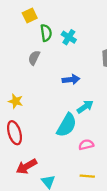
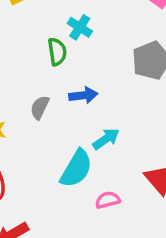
green semicircle: (46, 33) -> (57, 52), moved
gray semicircle: (34, 58) -> (40, 108), moved

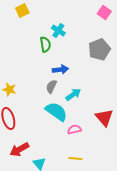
gray semicircle: (40, 108) -> (51, 86), moved
cyan semicircle: (76, 169) -> (56, 111), turned -85

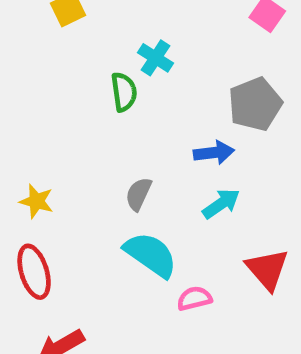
blue arrow: (60, 69) -> (214, 153), moved
cyan arrow: (73, 94) -> (221, 204), moved

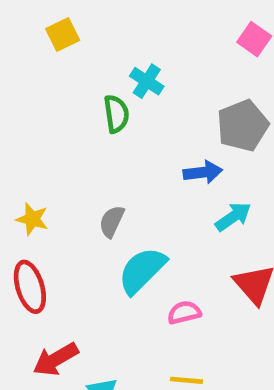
gray semicircle: (138, 194) -> (112, 221), moved
cyan arrow: (221, 204) -> (233, 217), moved
cyan semicircle: (151, 255) -> (142, 270), turned -80

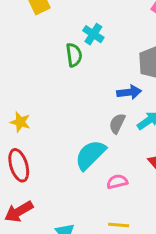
gray semicircle: (112, 221) -> (117, 124), moved
red arrow: (56, 359) -> (19, 212), moved

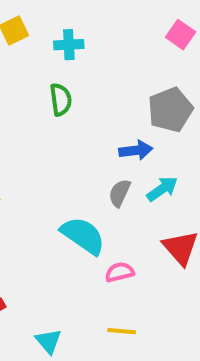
cyan cross: (93, 34) -> (69, 45), moved, turned -36
cyan semicircle: (90, 155) -> (83, 236), turned 80

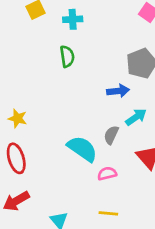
gray semicircle: (120, 193) -> (111, 135), moved

